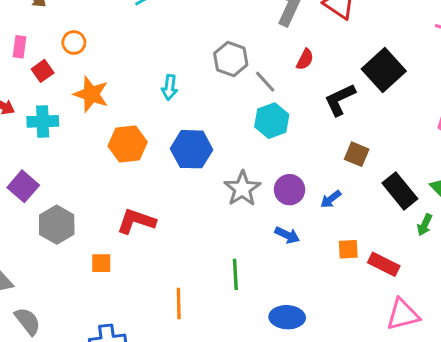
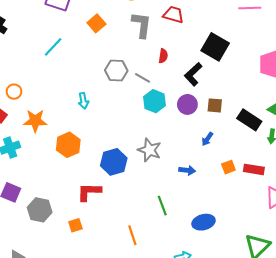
blue hexagon: (192, 149) -> (114, 162), moved
purple circle: (290, 190) -> (187, 104), moved

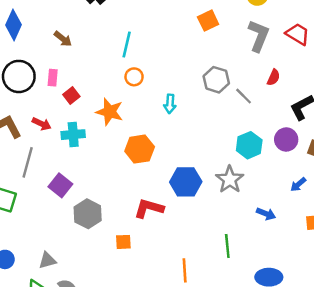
cyan line: (53, 47) -> (127, 45), moved, turned -45
orange circle: (14, 92) -> (134, 77), moved
cyan hexagon: (154, 101) -> (249, 145), moved

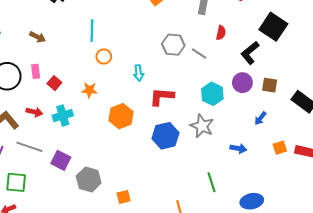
orange star: (110, 112) -> (89, 90), size x0.7
gray line: (28, 162) -> (29, 147), turned -75
red L-shape: (149, 208) -> (162, 97), moved

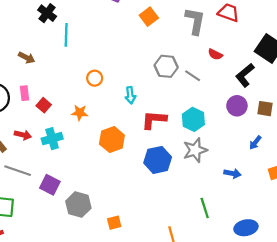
cyan line: (92, 31) -> (66, 35), moved
red semicircle: (221, 33) -> (215, 54), turned 104
cyan hexagon: (212, 94) -> (193, 119), moved
gray star: (202, 126) -> (195, 150), turned 30

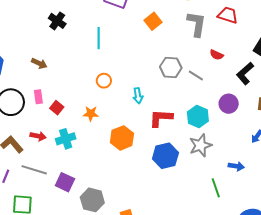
cyan line: (66, 35) -> (99, 38), moved
purple circle: (237, 106) -> (229, 104), moved
green line: (205, 208) -> (216, 188), moved

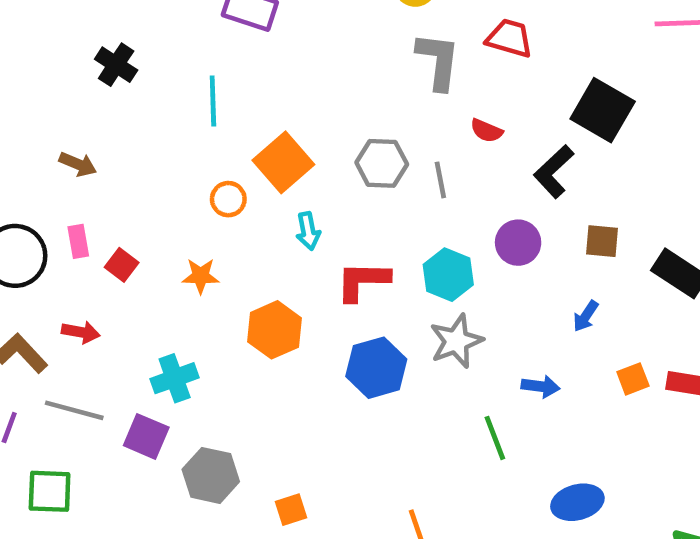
orange square: (153, 21) -> (283, 162), moved, size x1.4
gray line: (196, 75) -> (440, 180), turned 49
cyan cross: (66, 139) -> (175, 378), moved

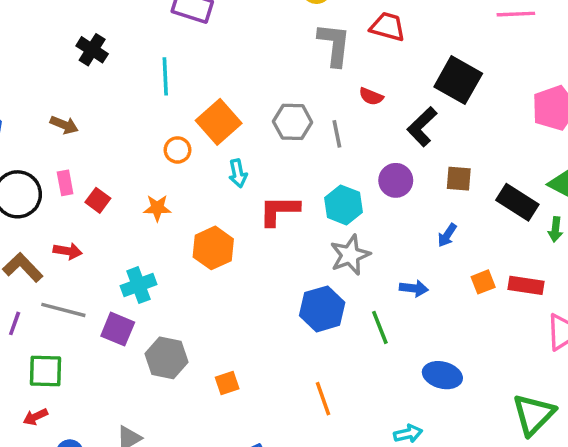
blue hexagon: (376, 368) -> (322, 309), moved
blue ellipse: (577, 502) -> (442, 375), turned 30

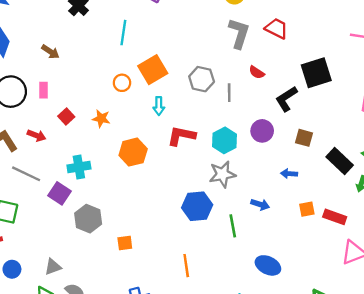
black square: (458, 80) -> (316, 73), turned 32
red square: (98, 200) -> (66, 116), moved
blue arrow: (447, 235) -> (289, 174), turned 49

